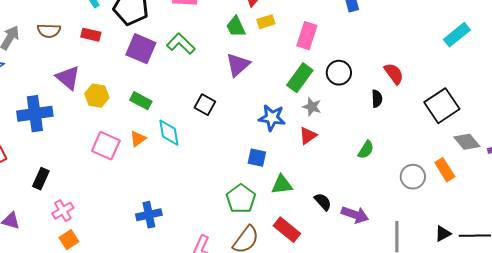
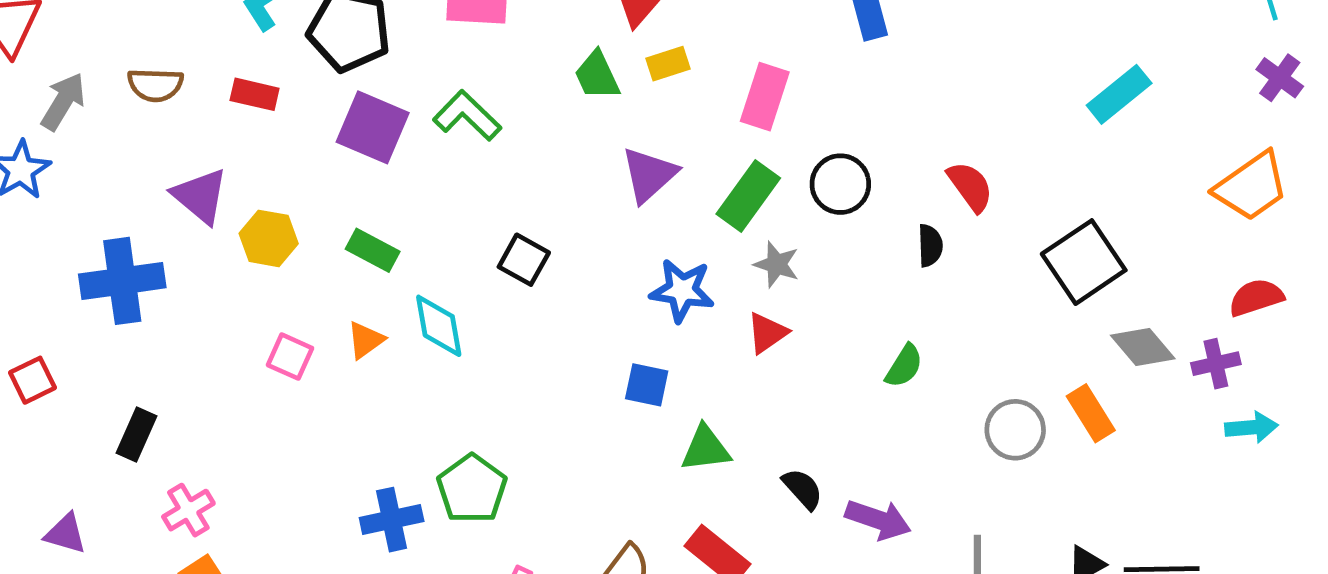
purple triangle: (238, 65) -> (649, 175), moved
pink square: (106, 146) -> (290, 357), size x0.7
green pentagon: (241, 199) -> (472, 489), moved

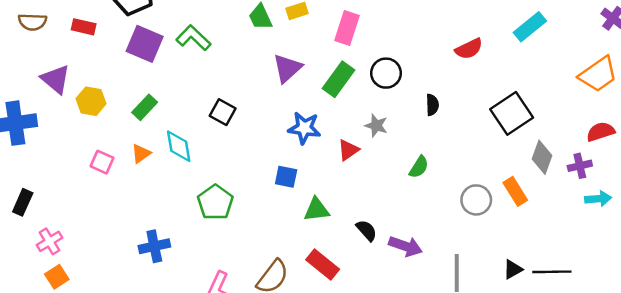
red semicircle: (970, 186) -> (469, 49), moved, turned 100
green rectangle: (373, 250) -> (145, 107), turned -75
gray star: (777, 264) -> (376, 126), moved
gray diamond: (1143, 347) -> (542, 157), turned 60
green pentagon: (472, 489) -> (215, 202), moved

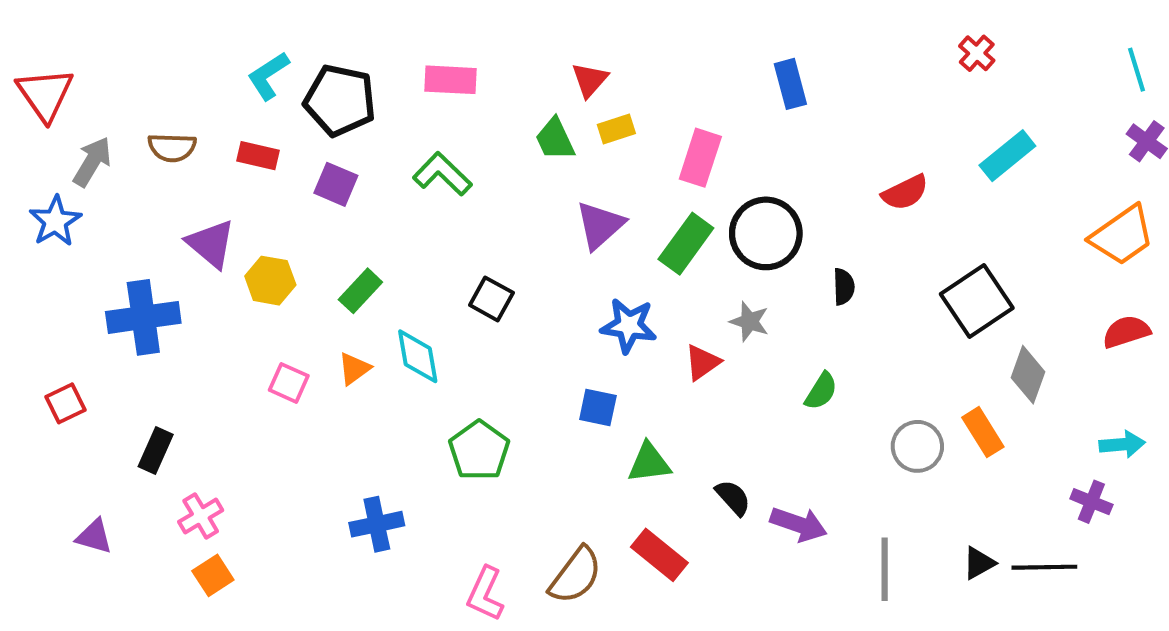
purple square: (145, 44) -> (336, 184), moved, size x0.7
black circle: (386, 73) -> (766, 233), size x1.4
purple cross: (580, 166) -> (1091, 502), moved, turned 35

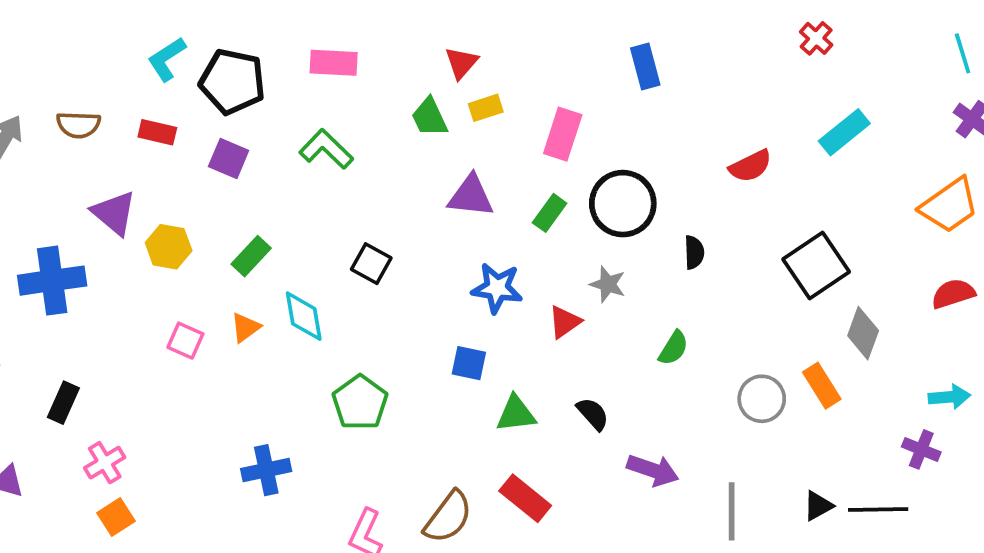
purple triangle: (600, 225) -> (471, 196), turned 48
green rectangle: (686, 244) -> (550, 213), size x0.7
black semicircle: (733, 498) -> (593, 414), moved

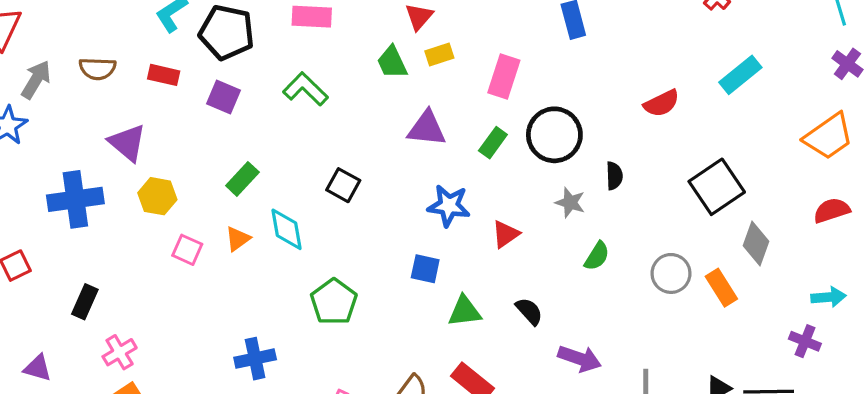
yellow hexagon: (169, 247) -> (157, 196), moved
gray star: (608, 284) -> (570, 203), moved
gray circle: (762, 399) -> (671, 273), moved

